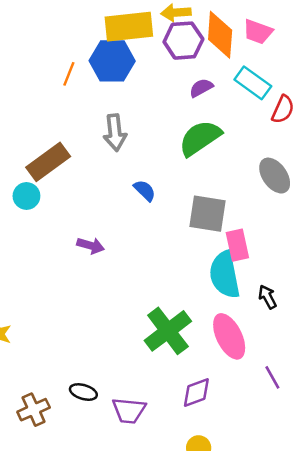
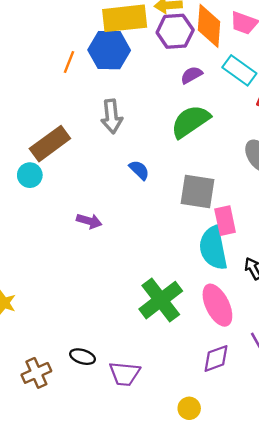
purple diamond: (196, 393) -> (216, 358), moved

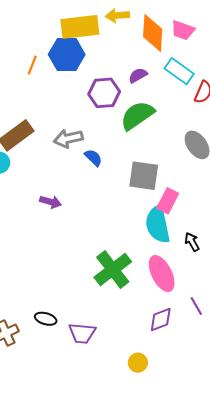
purple hexagon: (175, 31) -> (104, 93), moved
gray arrow: (112, 116) -> (68, 139), moved, turned 84
pink rectangle: (225, 221) -> (168, 201), turned 40

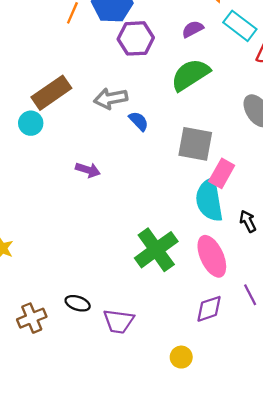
purple hexagon: (104, 93) -> (136, 38), moved

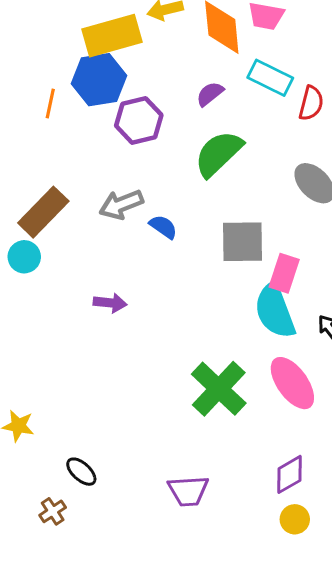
black ellipse: (78, 303) -> (81, 472), moved, turned 35
purple diamond: (209, 309) -> (290, 474), moved
brown cross: (32, 318) -> (53, 511), moved, size x0.7
yellow circle: (181, 357) -> (295, 519), moved

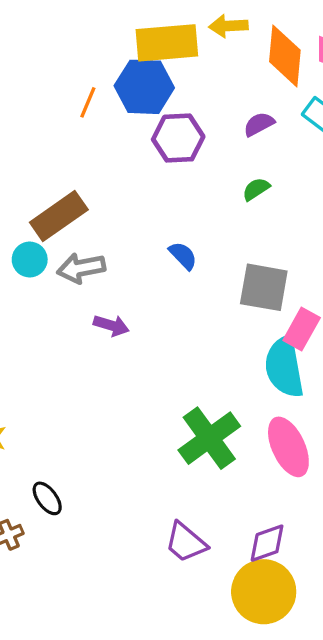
green semicircle: (218, 154) -> (256, 189), size x0.5
gray arrow: (121, 204) -> (81, 268), moved
purple trapezoid: (188, 491) -> (186, 542), moved, turned 33
yellow circle: (295, 519) -> (264, 592), size x2.0

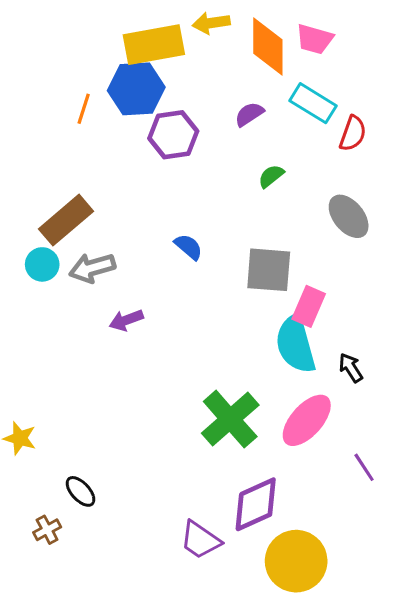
green semicircle: (256, 189) -> (271, 176), moved
purple arrow: (111, 325) -> (126, 320), turned 148
pink ellipse: (288, 447) -> (307, 420), turned 72
purple trapezoid: (186, 542) -> (200, 540), moved
purple diamond: (267, 543) -> (256, 504), moved, size x1.4

